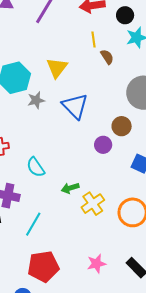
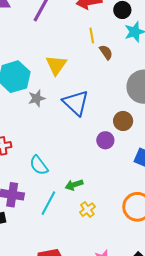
yellow cross: (93, 204) -> (87, 210), moved, size x0.7
cyan line: (33, 224) -> (48, 203), moved

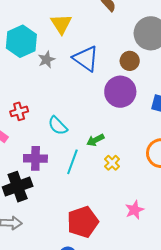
brown circle: (123, 121) -> (130, 61), moved
purple circle: (105, 140) -> (120, 92), size x1.8

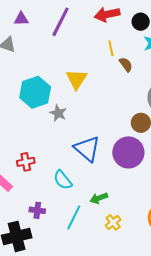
blue triangle: (86, 59) -> (87, 149), moved
gray star: (46, 60) -> (58, 113), turned -30
purple cross: (35, 158) -> (37, 210), size x0.7

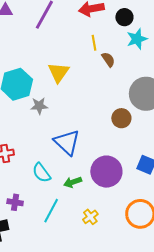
gray star: (58, 113) -> (39, 106), turned -30
purple circle: (128, 152) -> (106, 172), moved
green arrow: (99, 198) -> (73, 182), moved

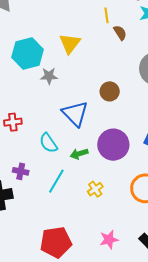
brown circle: (121, 118) -> (110, 91), moved

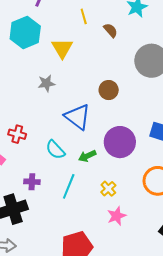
yellow line: (106, 15) -> (84, 16), moved
cyan hexagon: (28, 53) -> (25, 32), moved
red cross: (13, 122) -> (17, 134), turned 30
pink star: (109, 239) -> (117, 216), moved

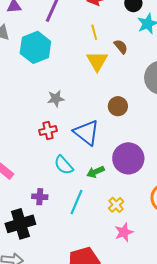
yellow triangle: (62, 48) -> (97, 61), moved
red cross: (17, 134) -> (48, 131), moved, turned -30

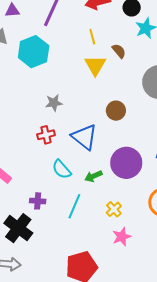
black cross: (20, 224) -> (18, 228), turned -36

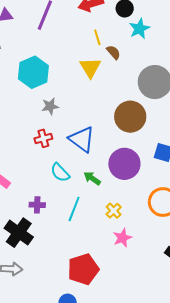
yellow line: (92, 37) -> (97, 37), moved
cyan hexagon: (34, 52) -> (33, 72), moved
brown circle: (116, 111) -> (130, 117), moved, size x1.6
green arrow: (93, 176) -> (92, 178), turned 60

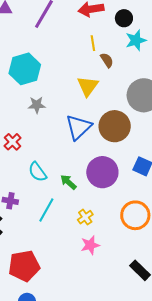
yellow triangle: (90, 68) -> (88, 86), moved
red cross: (43, 138) -> (13, 142), moved, turned -36
blue triangle: (82, 139) -> (79, 127), moved, turned 32
red pentagon: (83, 269) -> (24, 266), moved

